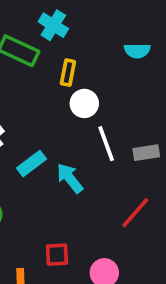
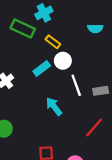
cyan cross: (53, 25) -> (44, 13), turned 30
yellow rectangle: (68, 73) -> (53, 42), turned -64
cyan rectangle: (31, 164) -> (42, 69), moved

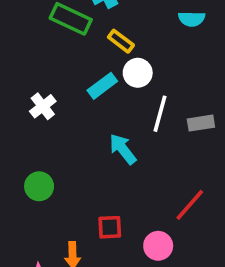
white line: (76, 85) -> (160, 114), turned 35
red line: (94, 128) -> (190, 205), moved

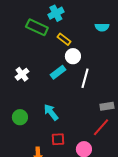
cyan rectangle: (102, 86) -> (58, 72), moved
gray rectangle: (201, 123) -> (107, 106), moved
cyan arrow: (123, 149) -> (51, 112), moved

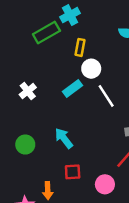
green rectangle: (37, 27) -> (46, 33), turned -55
yellow rectangle: (64, 39) -> (80, 47), turned 64
white line: (85, 78) -> (106, 96), turned -48

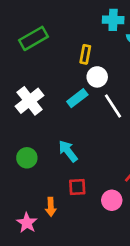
cyan cross: (70, 15) -> (113, 20), moved, turned 30
green rectangle: (46, 33) -> (34, 38), moved
white cross: (28, 91) -> (30, 101), size x1.5

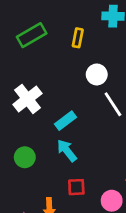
yellow rectangle: (85, 54) -> (78, 38), moved
cyan rectangle: (77, 98) -> (65, 121), moved

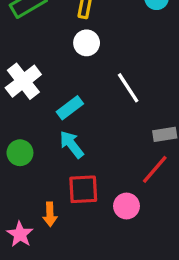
white circle: (97, 74) -> (87, 43), moved
red square: (76, 187) -> (83, 189), size x1.4

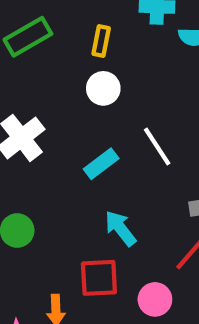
cyan rectangle: (70, 108) -> (101, 164), moved
cyan arrow: (72, 144) -> (120, 228), moved

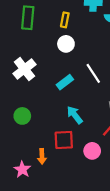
green rectangle: (28, 37) -> (28, 18), turned -55

